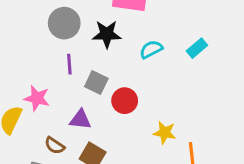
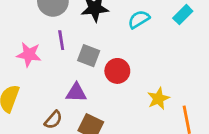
pink star: (37, 98) -> (29, 54), moved
yellow star: (165, 133) -> (158, 99), turned -30
brown semicircle: (55, 146) -> (53, 120), turned -78

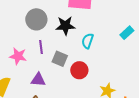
cyan semicircle: (139, 19) -> (88, 41), moved, turned -42
purple triangle: (76, 93) -> (38, 80), moved

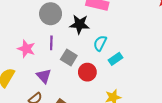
cyan rectangle: (127, 33) -> (115, 59), moved
purple triangle: (38, 80) -> (44, 76), turned 35

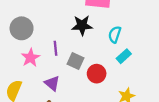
gray circle: (51, 14) -> (22, 28), moved
cyan semicircle: (100, 43) -> (115, 34), moved
pink star: (26, 49) -> (31, 58), turned 30

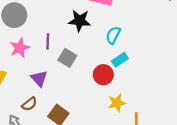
red circle: (97, 74) -> (103, 75), moved

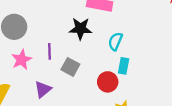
cyan rectangle: (120, 60) -> (124, 66), turned -42
purple triangle: (39, 78) -> (43, 89), turned 36

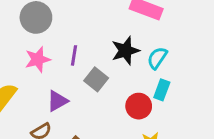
black star: (80, 29) -> (125, 51), moved, turned -30

